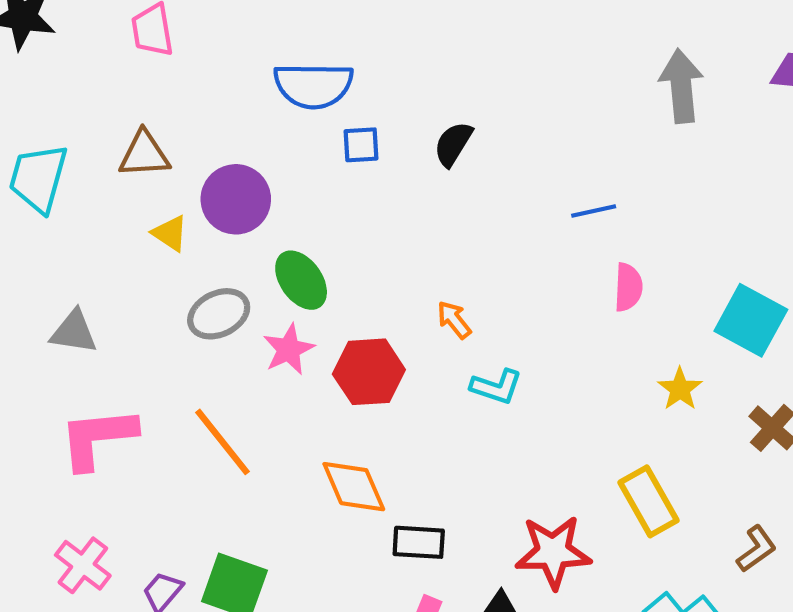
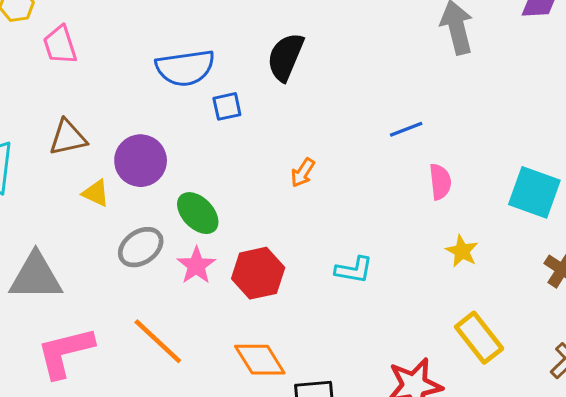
black semicircle: (453, 144) -> (286, 57), moved, size x1.4
orange arrow: (454, 320) -> (303, 173), moved, turned -100
gray triangle: (74, 332) -> (36, 277), size x1.5
yellow star: (680, 389) -> (462, 251), moved

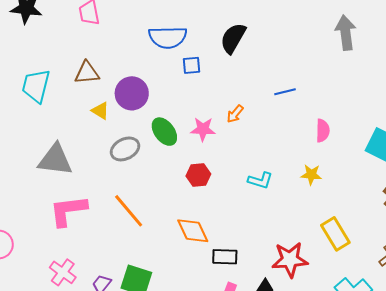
blue line: (406, 129) -> (285, 92), moved
yellow star: (462, 251) -> (311, 175), moved, turned -30
pink star: (196, 266) -> (203, 129), moved, turned 30
red hexagon: (258, 273) -> (198, 175), size x0.7

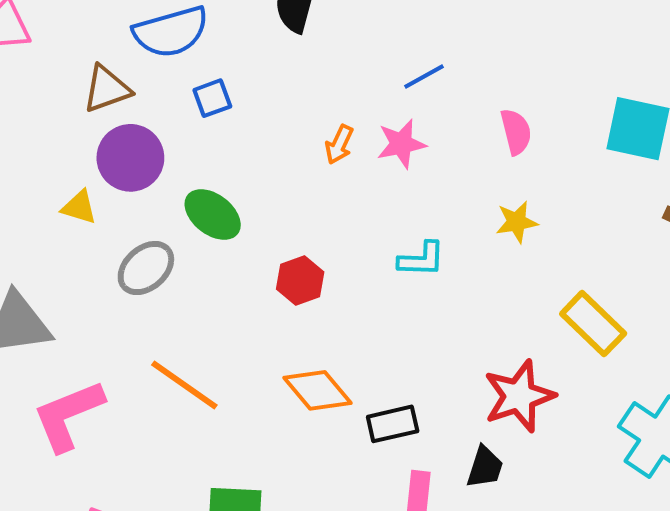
blue square: (192, 65) -> (212, 98), moved
brown triangle: (87, 73) -> (107, 89), moved
pink star: (203, 129) -> (401, 144), moved

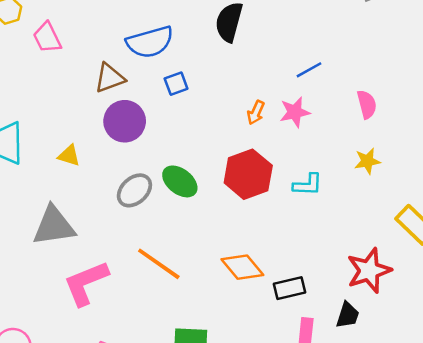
yellow triangle: (79, 207) -> (69, 156), moved
green ellipse: (213, 214) -> (180, 181), moved
red hexagon: (300, 280) -> (248, 174), moved, size x1.6

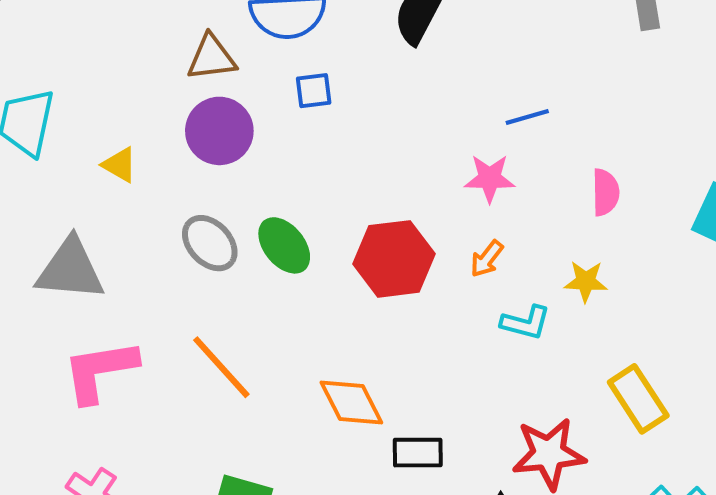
orange arrow: (256, 113) -> (487, 259), moved
cyan L-shape: (308, 185) -> (526, 323), moved
gray ellipse: (134, 190) -> (210, 243), turned 76

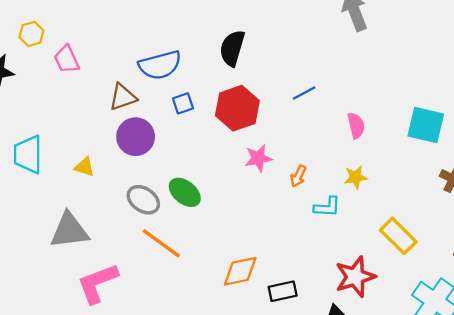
pink star: (490, 178) -> (258, 158), moved
red hexagon: (394, 259) -> (237, 108), moved
orange line: (221, 367) -> (161, 243), moved
orange diamond: (351, 403) -> (240, 271), turned -63

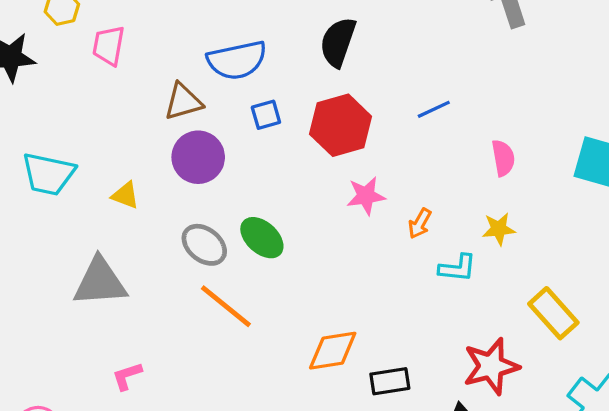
pink trapezoid: (67, 59) -> (109, 46), turned 32
cyan trapezoid: (28, 154) -> (48, 174), turned -81
pink L-shape: (98, 283) -> (127, 376), moved, size x0.5

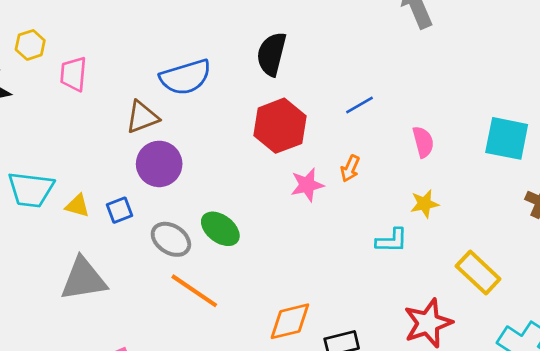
blue square: (266, 115) -> (119, 210), moved
yellow triangle: (125, 195) -> (77, 206), moved
orange arrow: (420, 223) -> (350, 169), moved

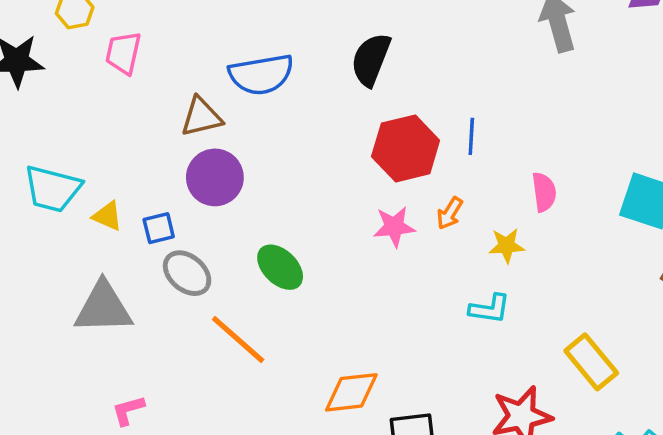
blue line: (359, 105) -> (471, 136), turned -64
red hexagon: (280, 126) -> (406, 148), moved
yellow star: (425, 204) -> (507, 246), moved
gray ellipse: (171, 239) -> (187, 273), moved

